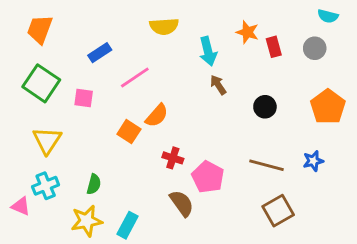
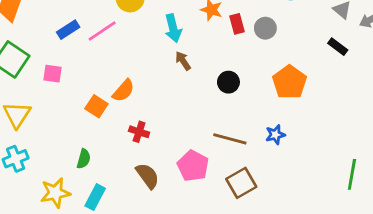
gray circle: (315, 48) -> (265, 28), moved
pink line: (135, 78) -> (102, 31), moved
pink pentagon: (208, 177) -> (193, 166), moved
green semicircle: (94, 184) -> (84, 159), moved

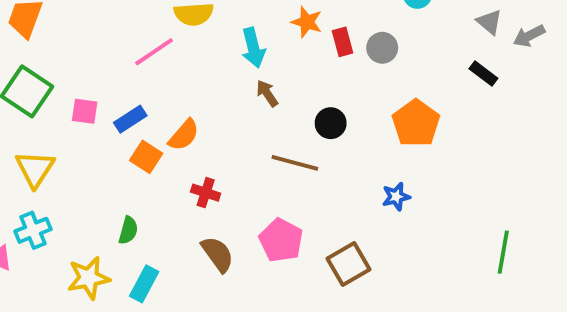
blue rectangle: (68, 30) -> (130, 119), moved
brown line: (230, 139) -> (295, 163), moved

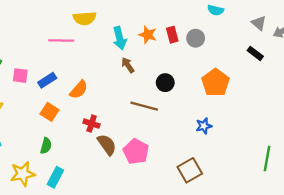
orange star: (307, 22) -> (148, 35), moved
pink line: (154, 52) -> (61, 41), turned 35
orange square: (146, 157) -> (49, 112), moved
brown semicircle: (218, 254) -> (107, 145), moved
brown square: (348, 264) -> (190, 170), moved

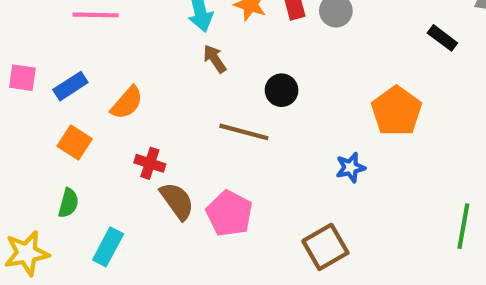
orange pentagon: (215, 83) -> (396, 111), moved
cyan rectangle: (55, 177) -> (108, 247), moved

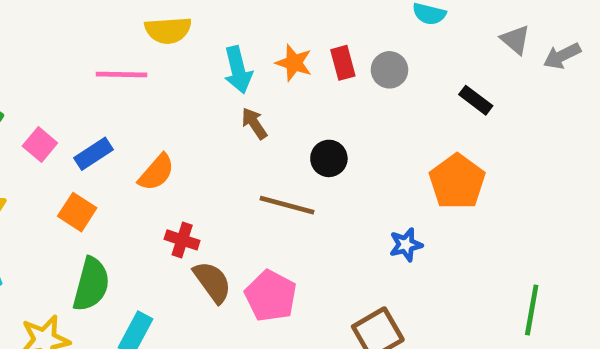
black rectangle: (442, 38) -> (476, 100), moved
pink square: (22, 78) -> (40, 144), turned 32
orange square: (75, 142) -> (77, 212), moved
green semicircle: (68, 203) -> (91, 284), size x1.6

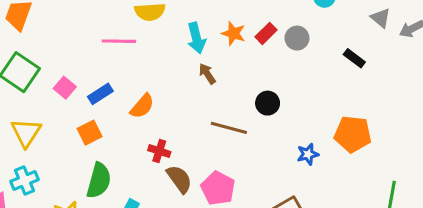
red rectangle: (343, 63) -> (266, 33), turned 60
black circle: (329, 158) -> (268, 103), moved
orange pentagon: (457, 182) -> (353, 134), moved, turned -30
orange square: (77, 212) -> (90, 133), turned 30

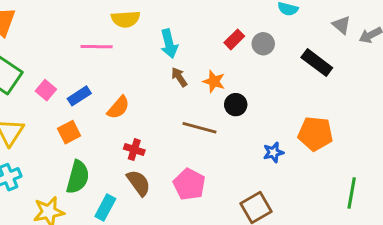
orange star: (234, 33) -> (214, 81), moved
black rectangle: (354, 58) -> (317, 63), size x1.5
brown semicircle: (179, 179) -> (139, 183), moved

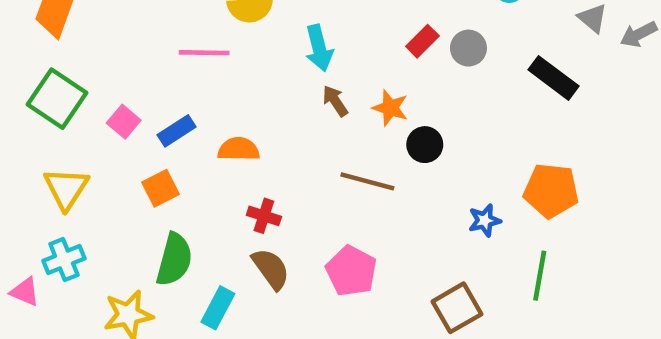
orange semicircle: (118, 108) -> (239, 149), turned -130
green line: (352, 193) -> (540, 276), moved

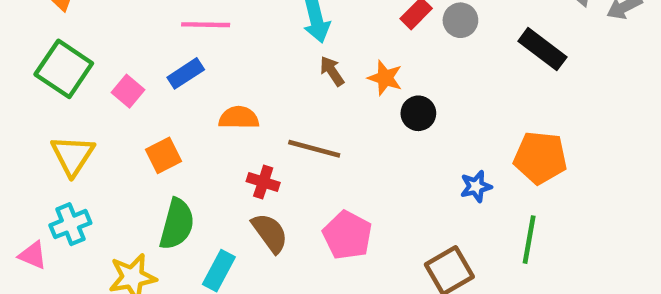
blue rectangle: (177, 131) -> (186, 73), moved
brown line: (367, 181) -> (314, 149), moved

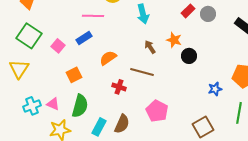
brown arrow: (332, 71) -> (150, 47), moved
orange semicircle: (239, 118) -> (108, 58), turned -36
yellow triangle: (73, 155) -> (19, 69), moved
brown semicircle: (270, 233) -> (122, 124), moved, turned 60
pink triangle: (33, 255) -> (53, 104), moved

